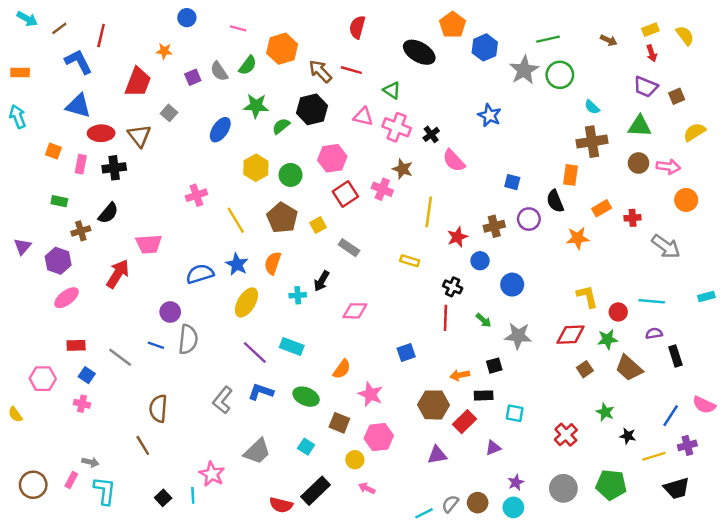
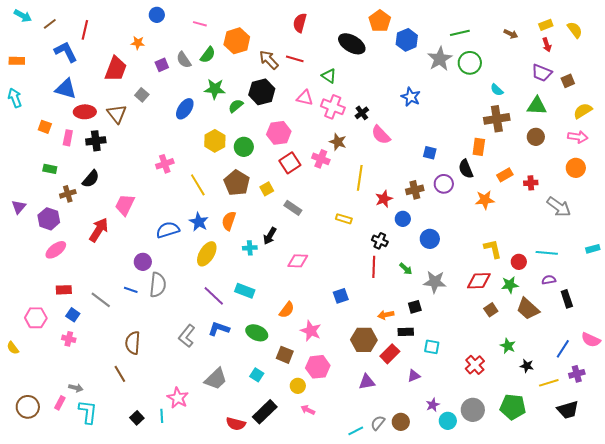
pink arrow: (668, 167) -> (578, 137), moved
pink trapezoid: (149, 244) -> (125, 205), turned 120
cyan circle: (513, 507) -> (448, 421), moved

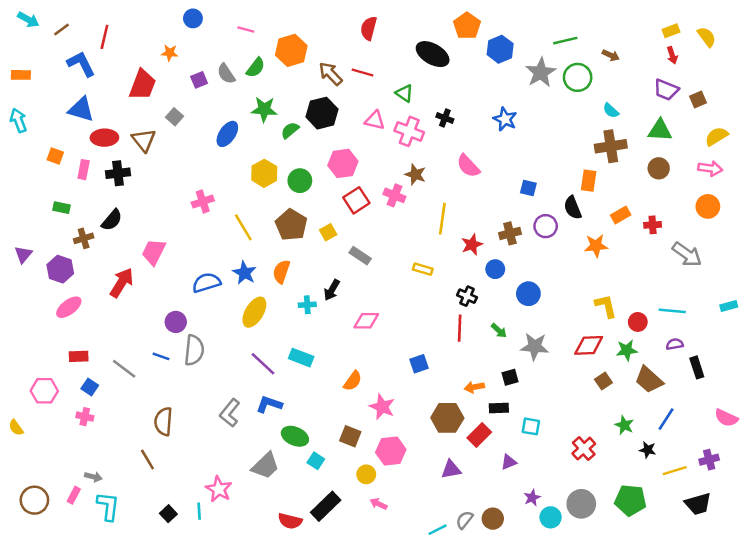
brown arrow: (511, 34) -> (611, 55), moved
black cross: (362, 113) -> (445, 118), moved, turned -32
green ellipse: (257, 333) -> (295, 436), moved
blue line: (563, 349) -> (666, 419), moved

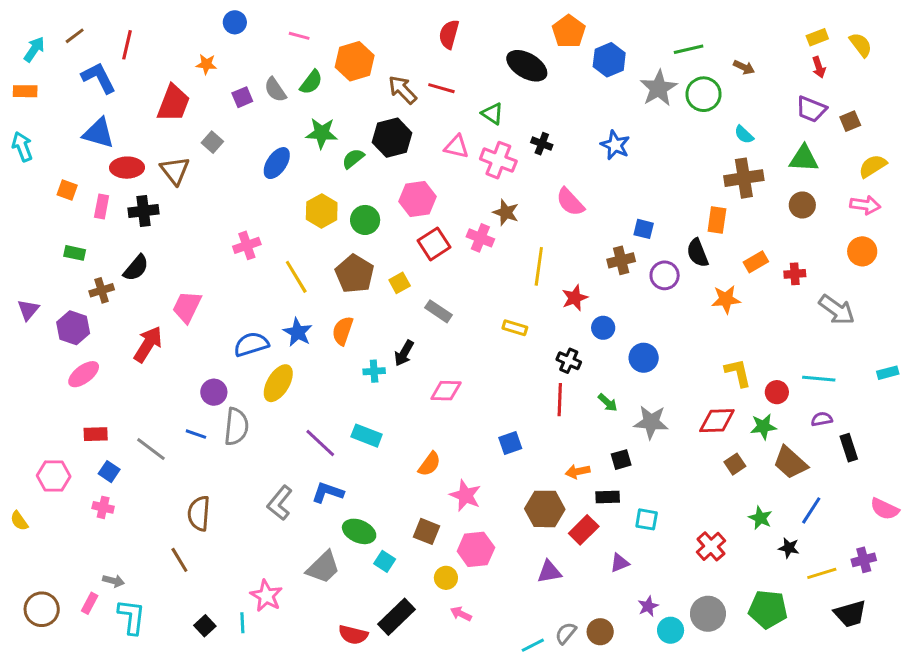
cyan arrow: (28, 20) -> (34, 49), moved, turned -85
brown cross: (510, 233) -> (621, 260), moved
yellow ellipse: (254, 312) -> (278, 383), moved

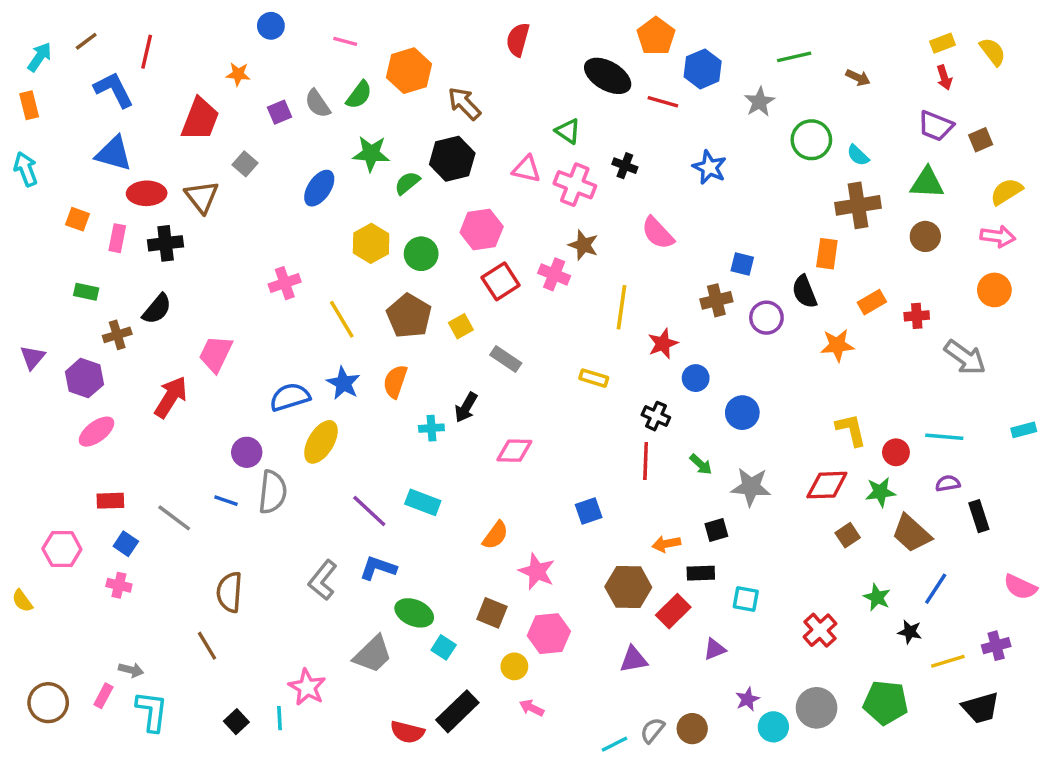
red line: (441, 88) -> (663, 102), moved
gray star: (659, 88) -> (760, 102), size x0.7
orange rectangle: (25, 91) -> (29, 105), turned 75
green circle: (703, 94) -> (811, 140), moved

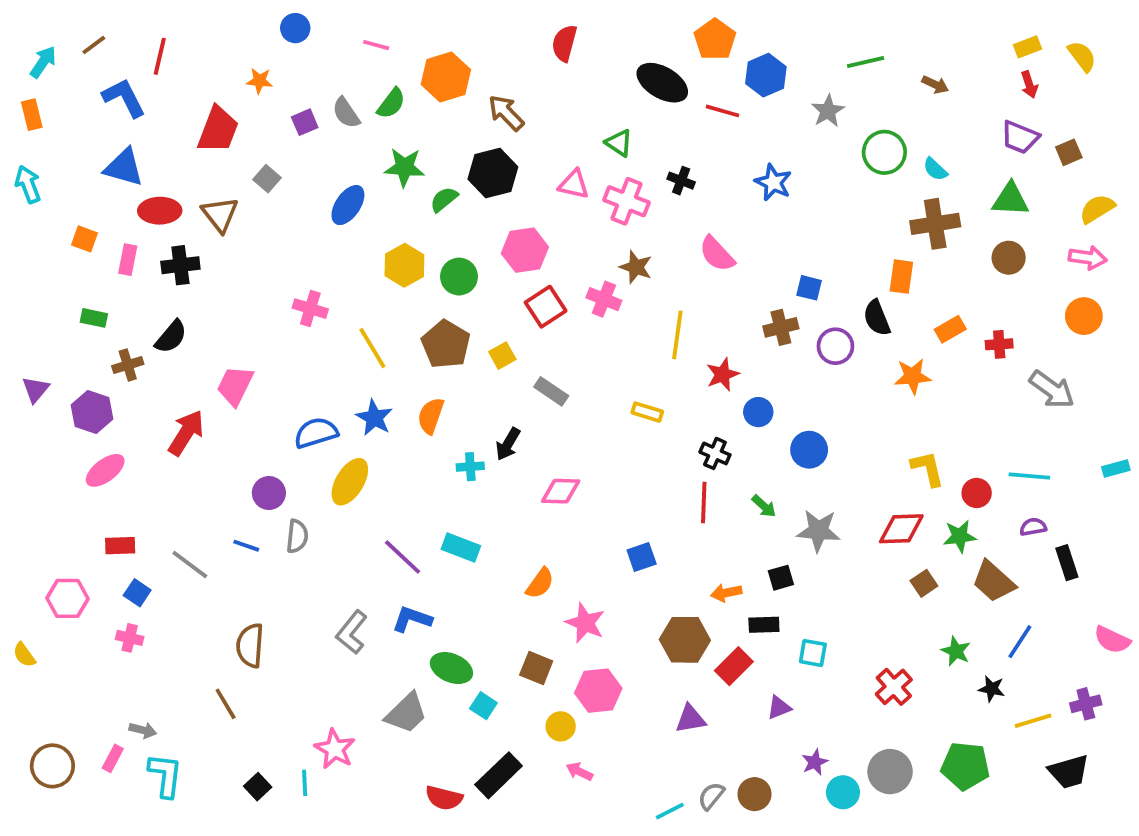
pink cross: (285, 283) -> (310, 309), turned 36
gray semicircle: (273, 492) -> (297, 536), size x0.7

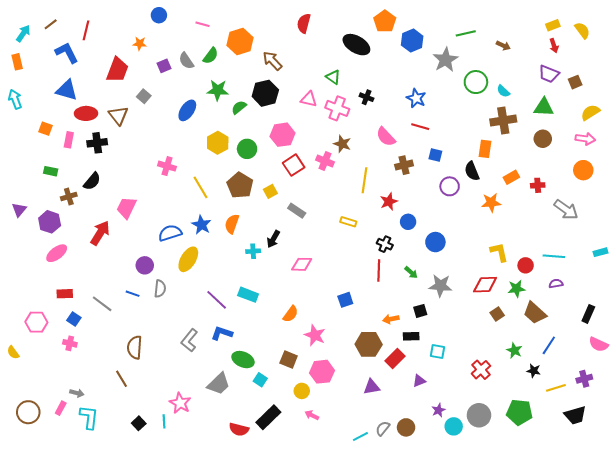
red line: (723, 111) -> (420, 127), moved
gray star: (828, 111) -> (446, 60), size x1.4
brown cross: (781, 327) -> (404, 165), moved
black rectangle: (1067, 563) -> (588, 314), moved, turned 42

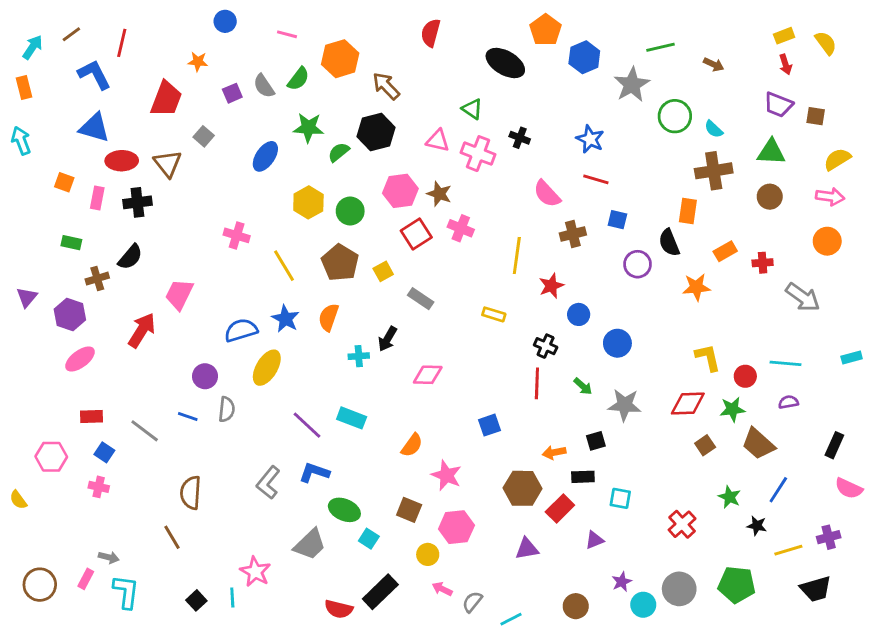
brown square: (575, 82) -> (816, 116), turned 32
brown star: (342, 144) -> (439, 194), moved
gray semicircle: (383, 428) -> (472, 602), moved

